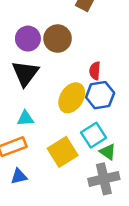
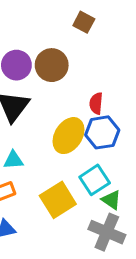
gray cross: (104, 179) -> (107, 232), turned 36

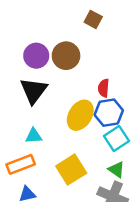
cyan square: (95, 180) -> (117, 139), moved

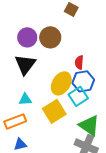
cyan square: (117, 139) -> (78, 96), moved
yellow square: (71, 170) -> (54, 111), moved
green triangle: (117, 170) -> (89, 125), size x1.6

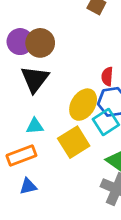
purple circle: (27, 37) -> (20, 42), moved
brown circle: (50, 37) -> (40, 43), moved

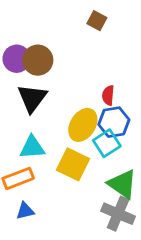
cyan triangle: (35, 126) -> (32, 147), size x1.4
yellow square: (74, 142) -> (73, 164), turned -32

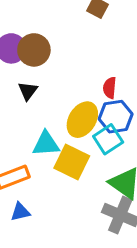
black triangle: (32, 98) -> (28, 91), size x0.6
cyan triangle: (32, 147) -> (46, 144), moved

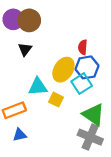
yellow square: (72, 162) -> (56, 100), size x0.6

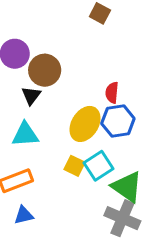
brown circle: (29, 20) -> (45, 70), moved
cyan square: (82, 84) -> (98, 166), moved
cyan triangle: (38, 87) -> (25, 134), moved

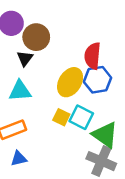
red semicircle: (112, 93) -> (93, 56), size x1.5
cyan square: (98, 166) -> (81, 117), turned -30

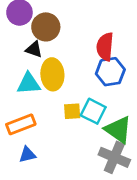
black triangle: (25, 58) -> (34, 49), turned -48
yellow ellipse: (70, 82) -> (52, 74), moved, turned -36
yellow square: (61, 117) -> (72, 111), turned -30

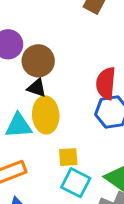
black triangle: (34, 49) -> (37, 88), moved
cyan square: (93, 111) -> (76, 183), moved

